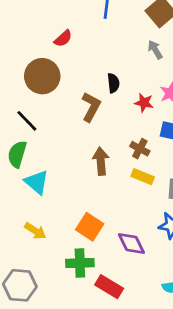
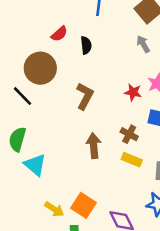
black semicircle: (113, 83) -> (86, 45), moved
black line: (27, 121) -> (22, 96), moved
yellow arrow: (35, 231) -> (54, 209), moved

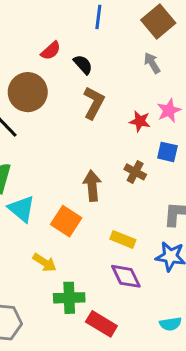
black semicircle: (86, 45) -> (83, 64), turned -36
brown L-shape: (85, 96) -> (94, 103), moved
yellow rectangle: (132, 160) -> (123, 239), moved
orange square: (83, 205) -> (66, 221), moved

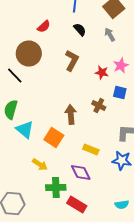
black semicircle: (83, 64) -> (80, 30), moved
purple diamond: (126, 276) -> (81, 172), moved

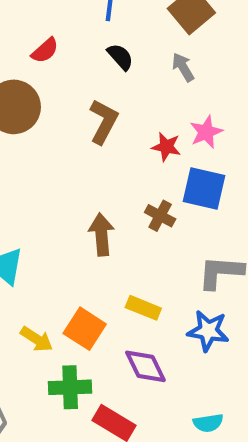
blue square: (120, 92) -> (204, 189), size x1.5
orange square: (54, 138) -> (85, 329), moved
purple diamond: (81, 172) -> (145, 366), moved

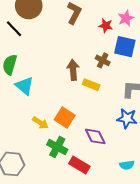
yellow rectangle: (143, 308) -> (91, 85), moved
green cross: (70, 387) -> (57, 147), turned 30

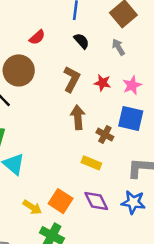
red star: (106, 26) -> (102, 83), moved
brown arrow: (73, 70) -> (78, 117), moved
purple diamond: (95, 136) -> (96, 201), moved

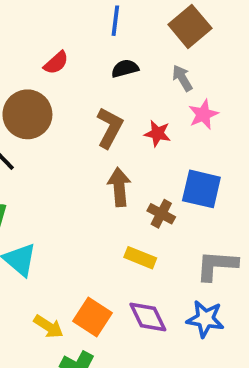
black semicircle: (81, 41) -> (125, 68), turned -63
pink star: (132, 85) -> (203, 114), moved

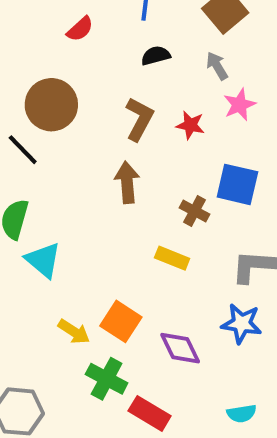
red semicircle: (56, 63) -> (80, 29), moved
brown arrow: (119, 187) -> (127, 182), moved
purple diamond: (148, 317) -> (180, 348), moved

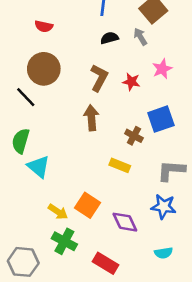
red semicircle: (80, 29) -> (44, 26), moved, turned 54
gray arrow: (217, 66) -> (140, 37), moved
blue square: (237, 184) -> (161, 119), turned -32
green cross: (107, 379) -> (64, 241), moved
cyan semicircle: (242, 413) -> (163, 253), moved

